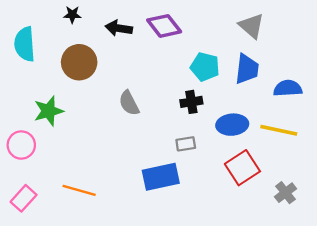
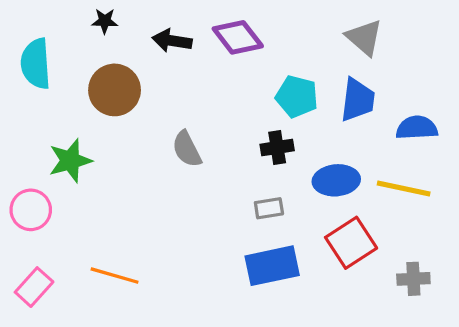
blue rectangle: (161, 177) -> (272, 266), moved
gray cross: (286, 193) -> (413, 279), turned 35

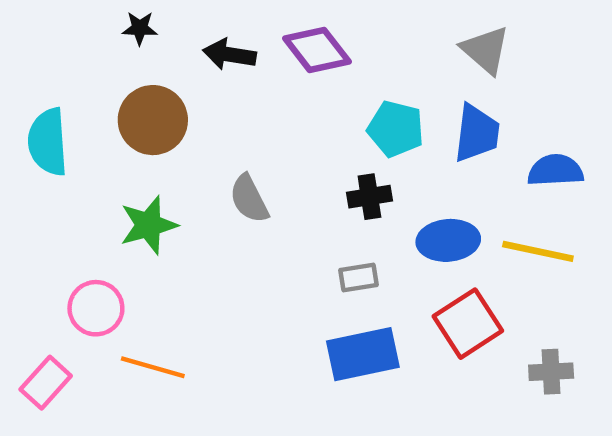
cyan semicircle: (36, 64) -> (48, 142), moved
green star: (70, 161) -> (148, 225), moved
pink circle: (31, 210) -> (96, 308), moved

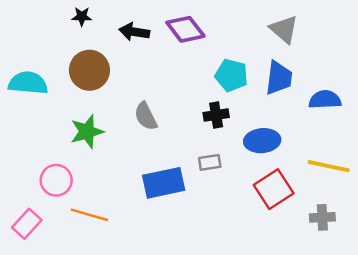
cyan semicircle: (48, 142) -> (28, 83), turned 99
yellow line: (538, 251) -> (329, 166), moved
blue rectangle: (363, 354) -> (164, 183), moved

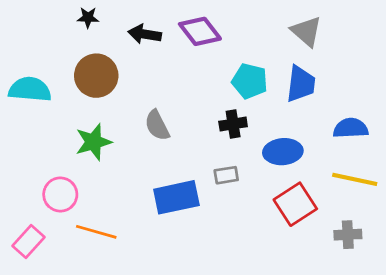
blue semicircle: (325, 100) -> (351, 128), moved

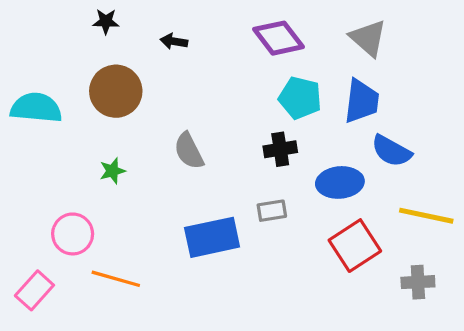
purple diamond: (200, 31) -> (278, 38), moved
black arrow: (145, 34) -> (174, 41), size x0.7
blue semicircle: (351, 128) -> (391, 151), moved, turned -148
green star: (93, 142) -> (112, 171), size x0.6

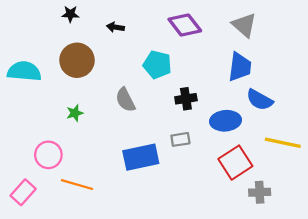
cyan pentagon: (300, 98) -> (157, 65), moved
gray cross: (418, 282) -> (260, 192), moved

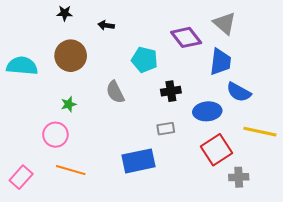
purple diamond: (185, 25) -> (186, 37), moved
pink circle: (48, 155) -> (55, 135), moved
blue rectangle: (141, 157) -> (138, 161), moved

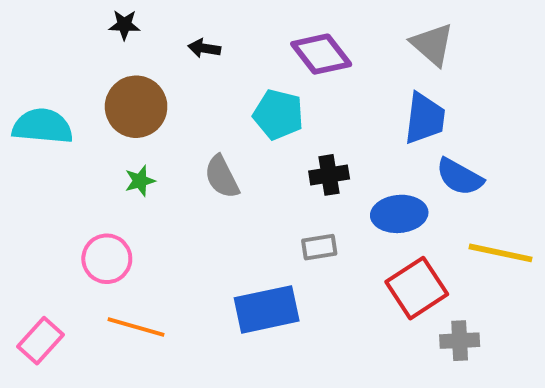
purple diamond: (186, 37) -> (321, 54), moved
green star: (69, 104) -> (140, 181), moved

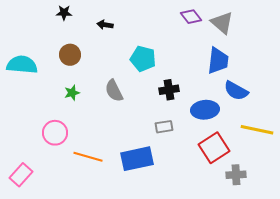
purple diamond: (321, 54) -> (191, 17), moved, size x0.7
brown circle: (136, 107) -> (70, 55), size x0.7
orange line: (136, 327) -> (88, 157), moved

